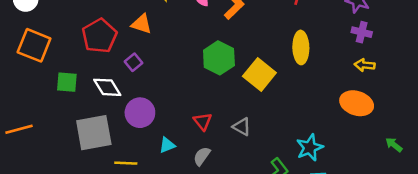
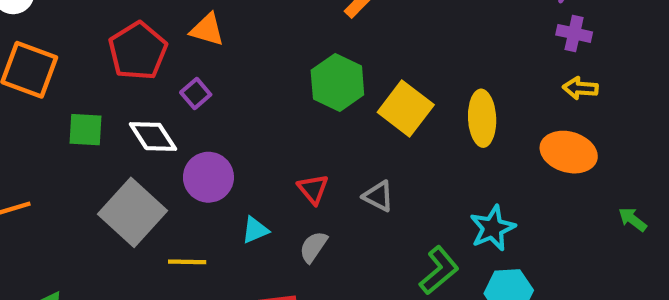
yellow ellipse: (301, 47) -> (482, 118), moved
gray square: (94, 133) -> (132, 212), turned -36

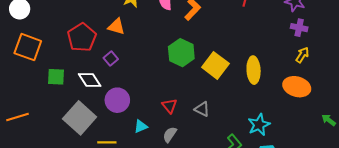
yellow arrow: (580, 88) -> (302, 55), turned 119

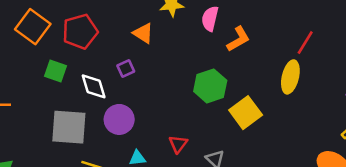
red pentagon: (82, 37) -> (80, 31), moved
yellow ellipse: (254, 70) -> (290, 77), moved
gray square: (80, 118) -> (69, 127), turned 36

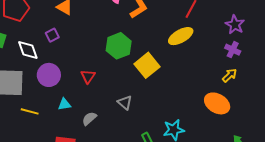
yellow ellipse: (290, 77) -> (181, 36), turned 50
red triangle: (178, 144) -> (88, 76), moved

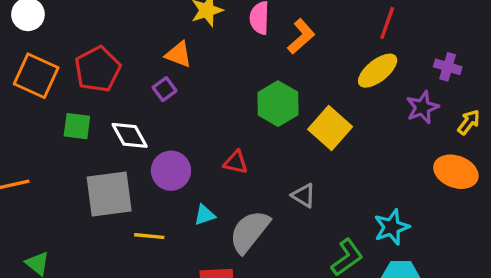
purple star: (235, 25) -> (422, 107), moved, turned 30
purple square: (52, 35) -> (165, 89), moved
purple cross: (233, 50) -> (448, 67), moved
red triangle: (88, 76) -> (236, 162), turned -42
gray semicircle: (89, 119) -> (249, 232), size x1.8

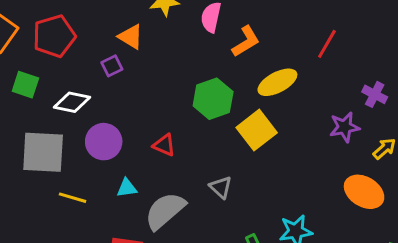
yellow ellipse: (378, 71) -> (277, 82), moved
white diamond: (130, 135) -> (72, 102), turned -60

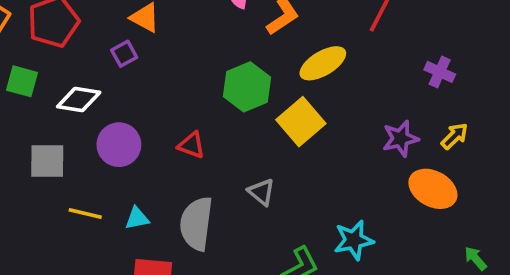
purple star: (345, 127) -> (400, 139), moved
gray square: (43, 152) -> (47, 161), size x0.7
cyan triangle: (127, 188) -> (137, 218), moved
gray semicircle: (165, 211) -> (196, 224), turned -39

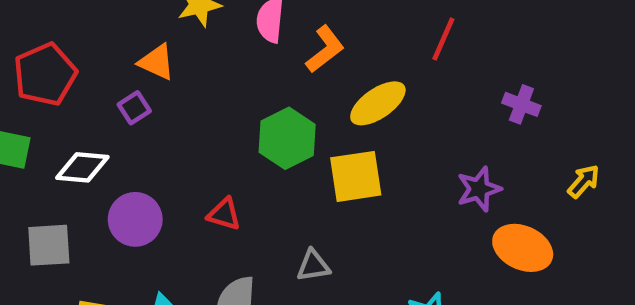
yellow square: (301, 122) -> (356, 176), turned 36
yellow arrow: (455, 136) -> (584, 181), moved
gray triangle: (261, 192) -> (313, 266), turned -44

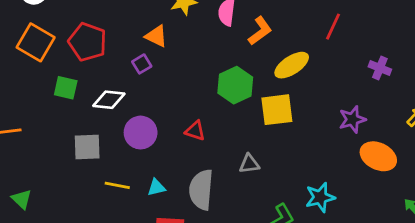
red pentagon: (45, 74) -> (87, 42), turned -30

